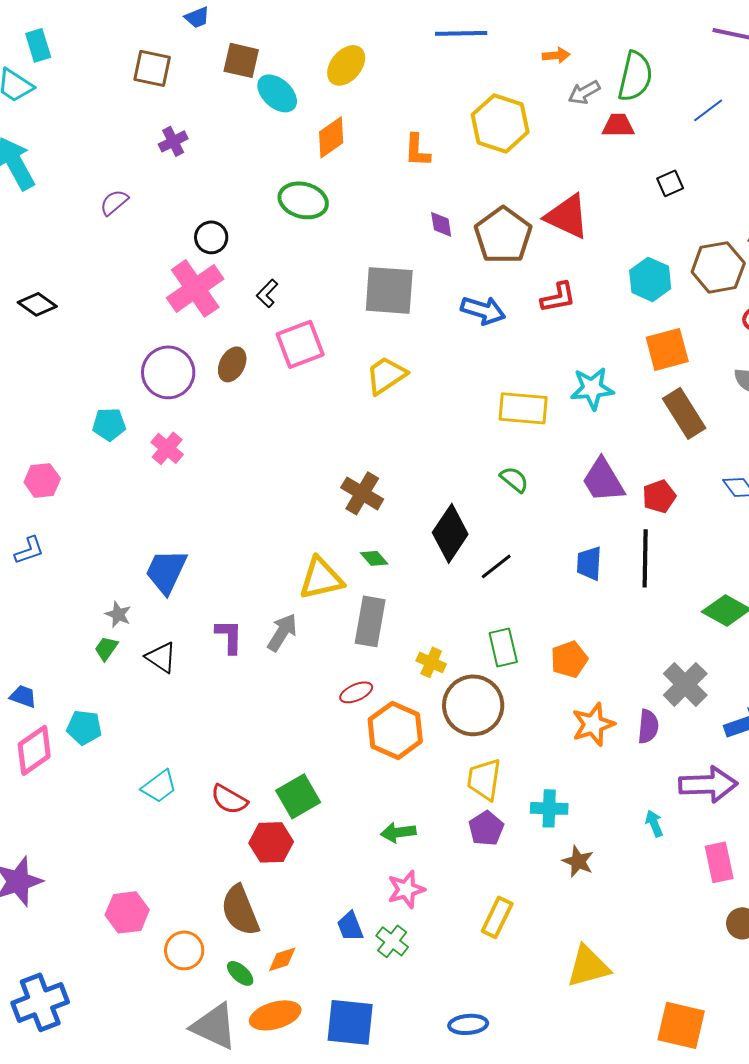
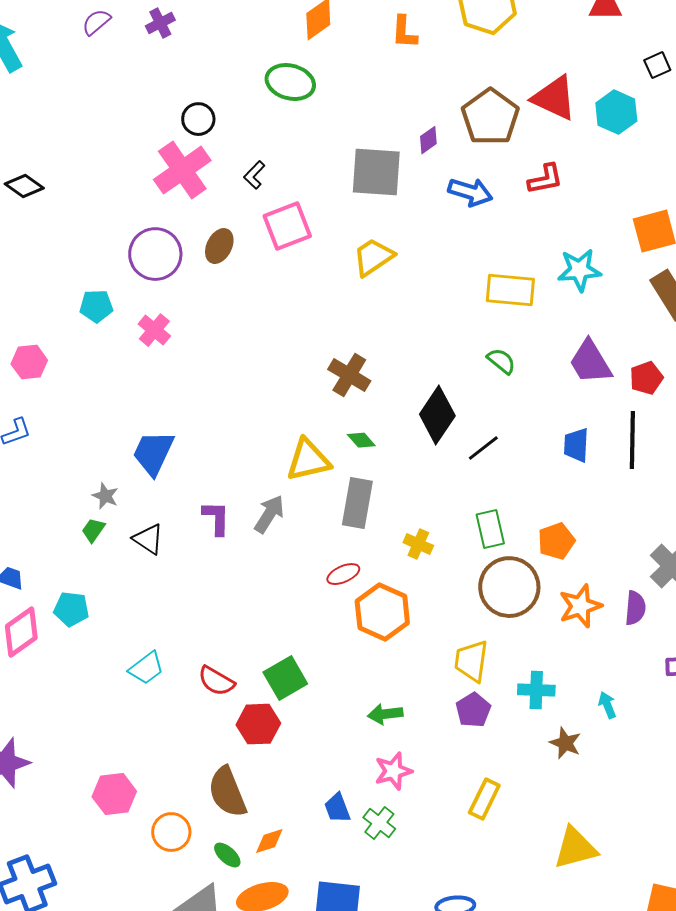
purple semicircle: (114, 202) -> (96, 22), moved
purple diamond: (441, 224) -> (428, 140), moved, turned 64
cyan hexagon: (650, 279) -> (616, 112), moved
brown circle: (473, 705) -> (509, 587), moved
cyan arrow: (654, 823) -> (607, 705), moved

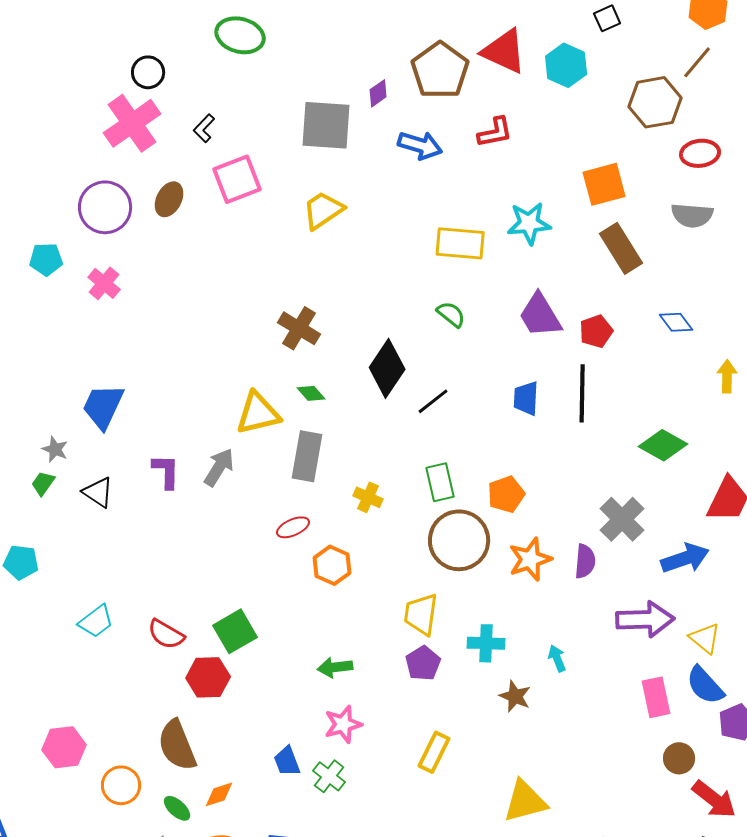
orange hexagon: (382, 612) -> (332, 565), size x0.7

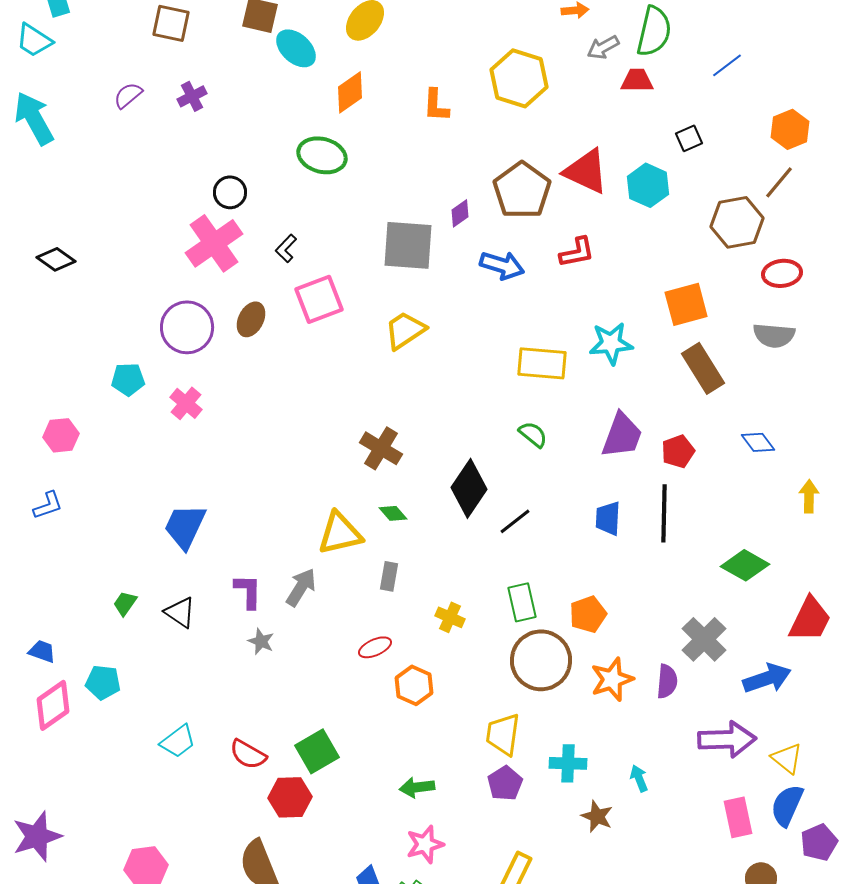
purple trapezoid: (540, 315) -> (622, 435), turned -129
gray star: (55, 449) -> (261, 641), moved
gray rectangle: (307, 456) -> (389, 576), size x0.6
blue semicircle: (705, 685) -> (787, 805), turned 66

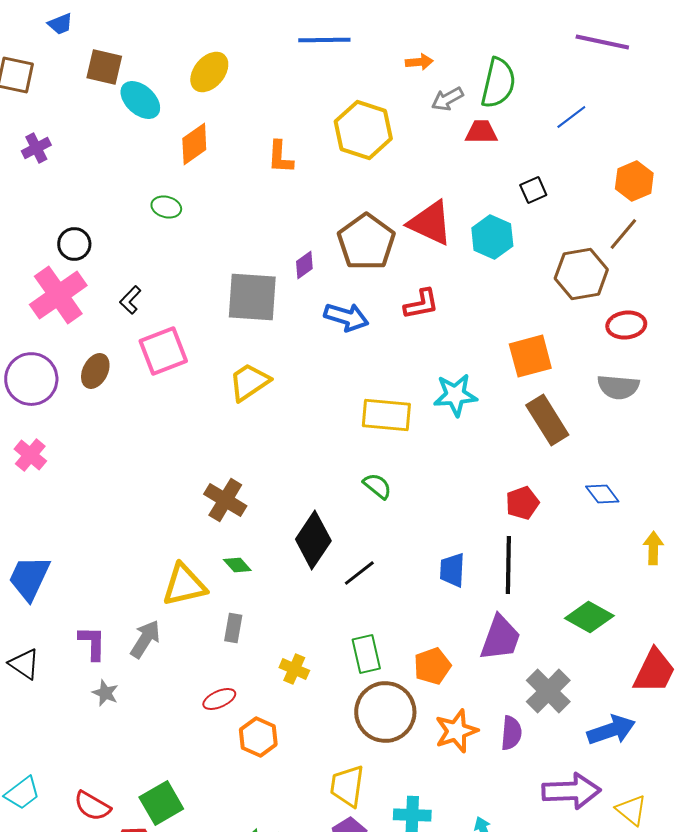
green ellipse: (322, 155) -> (166, 207), size x0.6
purple trapezoid: (622, 435) -> (500, 638), moved

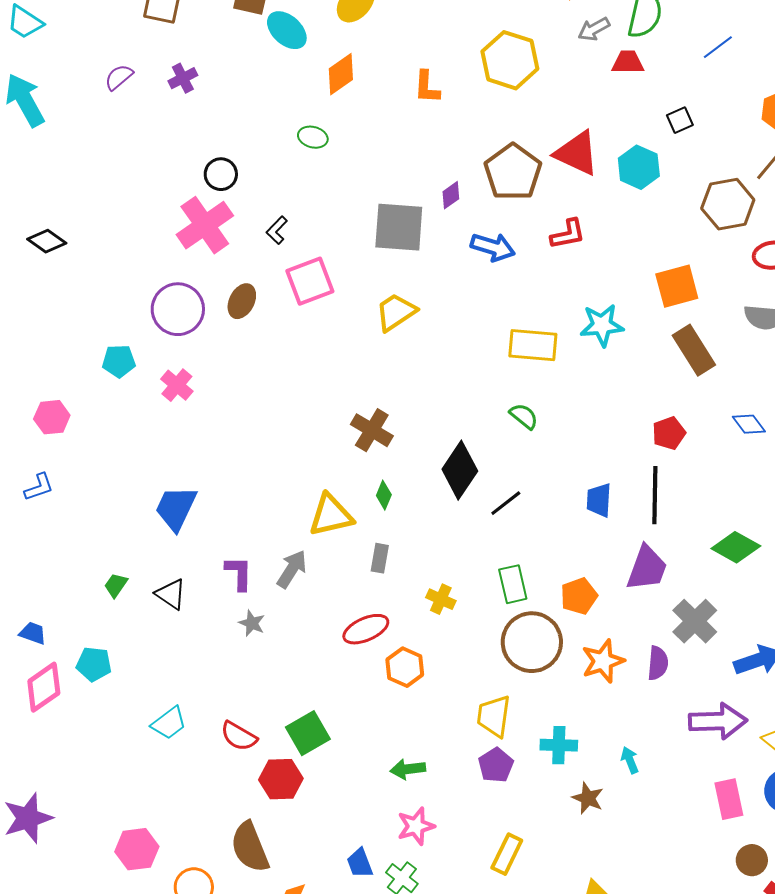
green diamond: (237, 565) -> (384, 495), turned 64
red ellipse: (219, 699) -> (366, 629), size x1.4

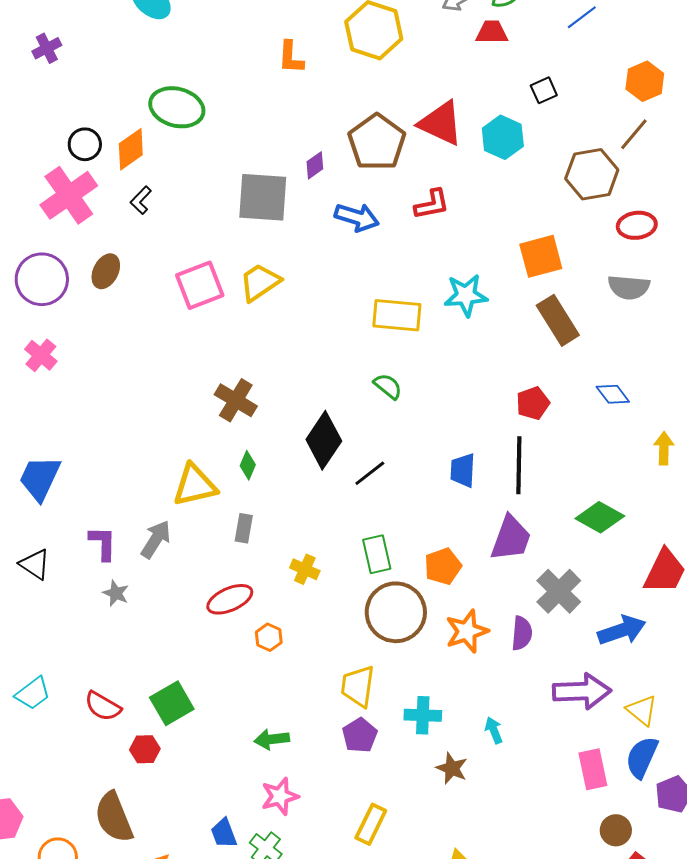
orange diamond: (341, 74) -> (131, 149), moved
green ellipse: (313, 137) -> (177, 107), size x1.8
pink square: (310, 281) -> (200, 285), moved
orange hexagon: (405, 667) -> (269, 637), size x0.7
red hexagon: (281, 779) -> (145, 749), size x0.7

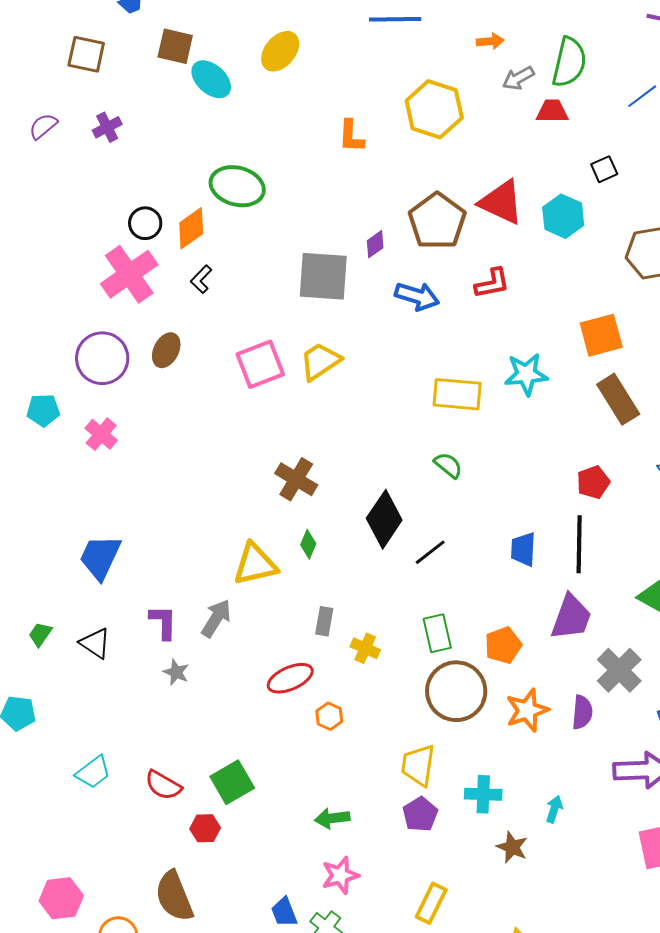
gray rectangle: (244, 528) -> (324, 621), moved
cyan arrow: (494, 730) -> (554, 809), turned 40

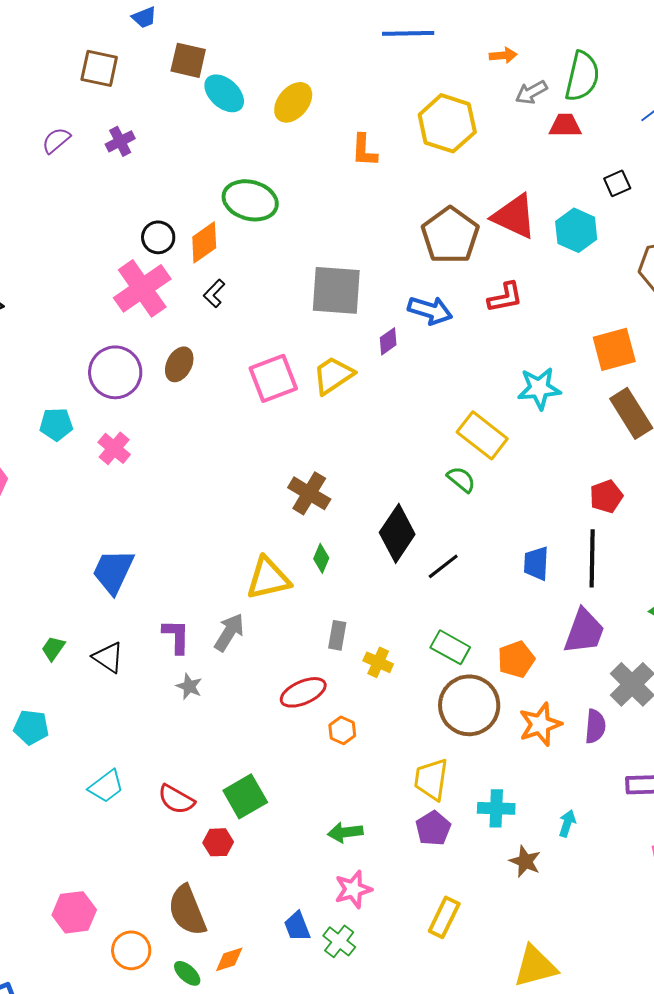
yellow ellipse: (280, 51) -> (293, 102), moved
purple diamond: (375, 244) -> (388, 341), moved
yellow rectangle: (457, 394) -> (482, 435), moved, turned 33
green rectangle: (437, 633) -> (450, 647), turned -48

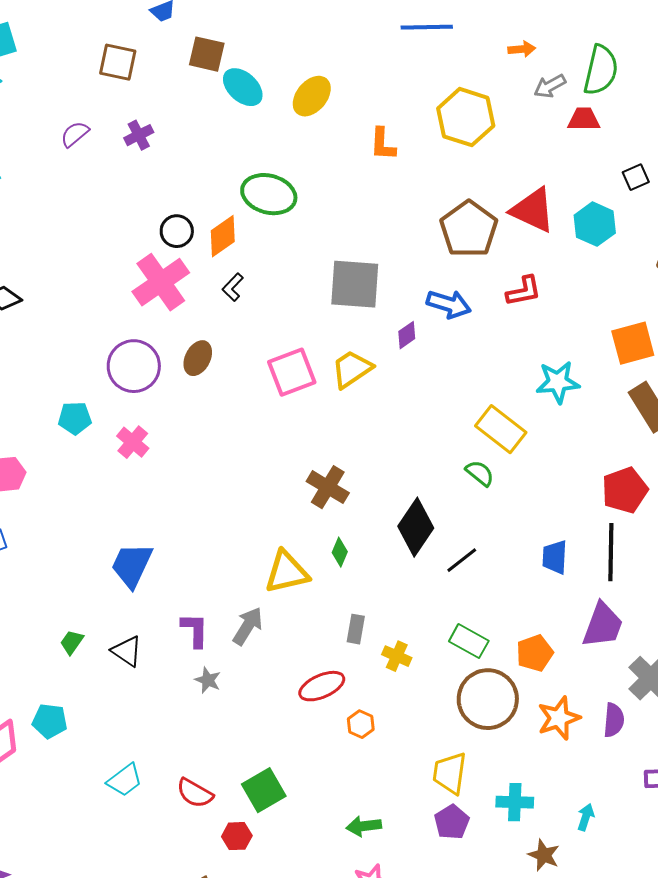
red pentagon: (606, 496) -> (625, 490), size x1.4

